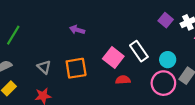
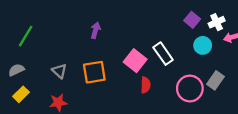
purple arrow: (77, 30) -> (95, 30), turned 88
cyan circle: (168, 60) -> (203, 45), moved
red semicircle: (123, 80) -> (146, 85), turned 96

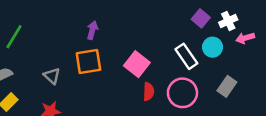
white rectangle: (163, 54) -> (186, 56), moved
orange square: (94, 72) -> (88, 62), moved
pink circle: (190, 89) -> (182, 93), moved

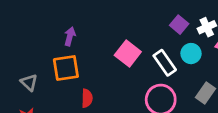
pink square: (137, 64) -> (128, 54), moved
red semicircle: (149, 92) -> (87, 98), moved

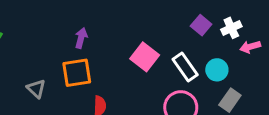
cyan circle: (191, 54) -> (217, 70), moved

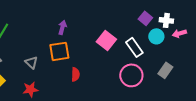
white cross: (231, 28) -> (166, 20), turned 32
cyan circle: (217, 70) -> (156, 36), moved

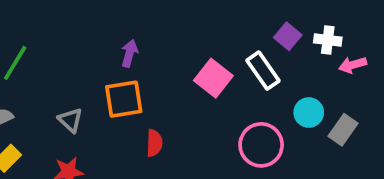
cyan circle: (156, 36) -> (309, 112), moved
white rectangle: (134, 47) -> (263, 71), moved
gray rectangle: (165, 70) -> (343, 130), moved

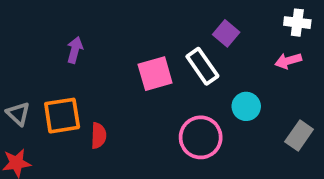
white cross: (328, 40) -> (297, 23), moved
pink square: (213, 78) -> (155, 74), turned 36
orange square: (124, 99) -> (62, 116), moved
gray rectangle: (343, 130) -> (299, 136), moved

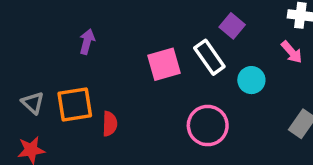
pink arrow: (288, 61) -> (292, 52), turned -115
cyan circle: (246, 106) -> (251, 80), moved

